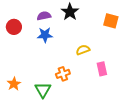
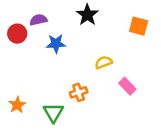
purple semicircle: (44, 16) -> (38, 20), moved
pink rectangle: (102, 69) -> (127, 86), turned -32

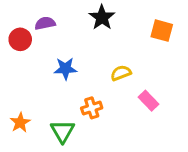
blue star: (56, 44) -> (65, 69), moved

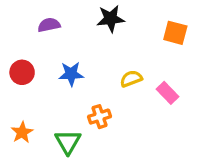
black star: (102, 17) -> (111, 19), turned 30
red circle: (20, 39) -> (22, 72), moved
pink rectangle: (149, 101) -> (167, 93), moved

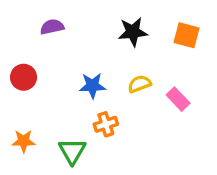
black star: (111, 19) -> (133, 32), moved
blue star: (71, 74) -> (92, 86), moved
orange star: (22, 132) -> (24, 141), turned 30

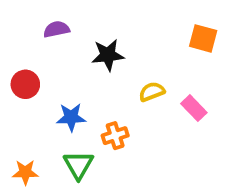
black star: (133, 32) -> (108, 55), moved
blue star: (92, 86) -> (71, 117), moved
orange star: (24, 141) -> (25, 172), moved

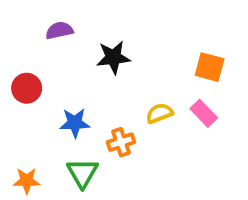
orange square: (203, 38) -> (210, 67), moved
yellow semicircle: (152, 92) -> (159, 113), moved

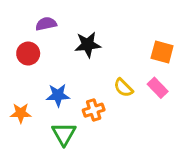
red circle: (27, 88) -> (28, 54), moved
yellow semicircle: (159, 113) -> (123, 88), turned -114
orange star: (27, 181) -> (21, 113), moved

